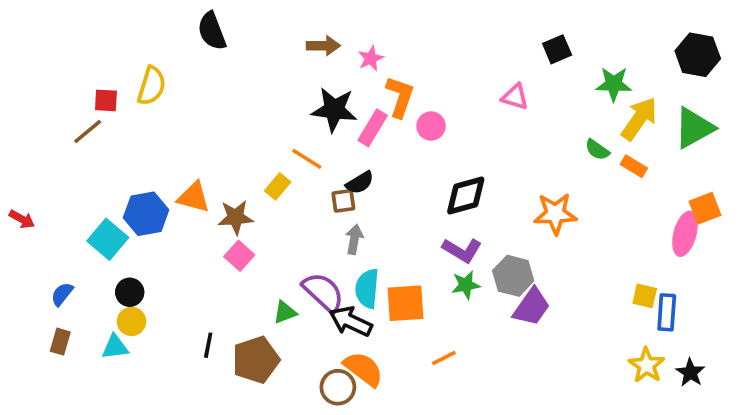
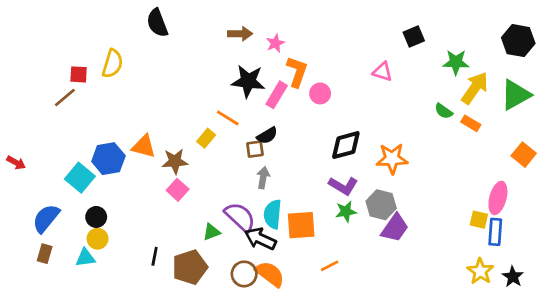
orange square: (705, 208) -> (524, 155), turned -30
orange star: (555, 214) -> (392, 159), moved
pink ellipse: (685, 234) -> (498, 198), moved
blue semicircle: (62, 294) -> (46, 218), size x1.6
brown circle: (338, 387) -> (244, 274), moved

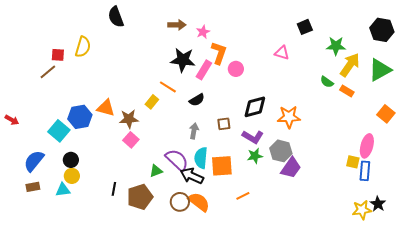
brown square: (255, 149) -> (224, 124), moved
brown rectangle: (45, 254) -> (33, 187), turned 64
yellow star: (480, 271) -> (362, 210), moved, turned 30

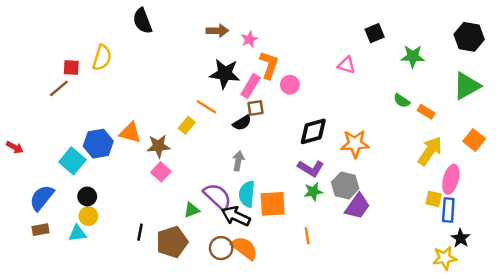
yellow arrow: (350, 65) -> (430, 151), moved
brown square: (224, 124) -> (255, 108), moved
orange line: (243, 196) -> (307, 236), moved, turned -72
black star: (378, 204) -> (461, 238), moved

